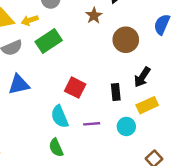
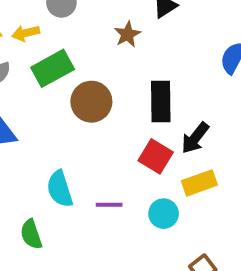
brown circle: (126, 40) -> (91, 102), moved
red square: (75, 88) -> (156, 156), moved
black rectangle: (116, 92) -> (161, 101), moved, size x1.5
green semicircle: (56, 148) -> (31, 234), moved

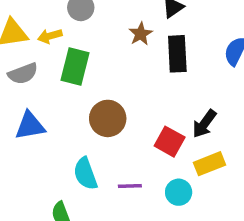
green rectangle: (53, 68) -> (75, 67), turned -45
black rectangle: (161, 101) -> (177, 54), moved
brown circle: (91, 102) -> (108, 118), moved

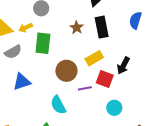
brown star: (141, 34) -> (77, 28), moved
yellow rectangle: (209, 164) -> (94, 58), moved
purple line: (130, 186) -> (85, 88), moved

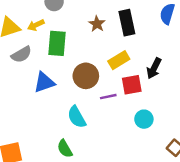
red square: (105, 79) -> (132, 85), turned -30
blue triangle: (22, 82) -> (44, 82), moved

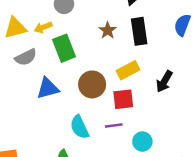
green rectangle: (57, 43) -> (64, 48), turned -30
red square: (132, 85) -> (123, 99), moved
purple line: (108, 97) -> (114, 126), moved
cyan circle: (144, 119) -> (142, 142), moved

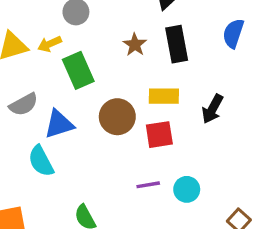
gray semicircle: (26, 57) -> (24, 104), moved
yellow rectangle: (128, 70) -> (164, 96), turned 30
purple line: (114, 126) -> (148, 185), moved
cyan semicircle: (80, 127) -> (41, 161), moved

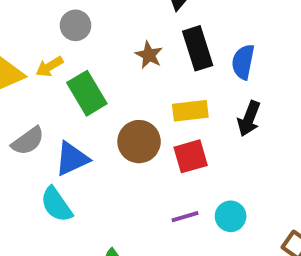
blue semicircle: (233, 33) -> (243, 62), moved

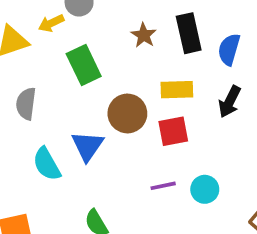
yellow arrow: (49, 67) -> (51, 23), moved
gray semicircle: (28, 141) -> (26, 104), turned 128
blue triangle: (72, 159) -> (87, 146), moved, turned -36

